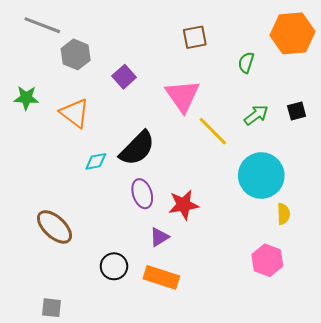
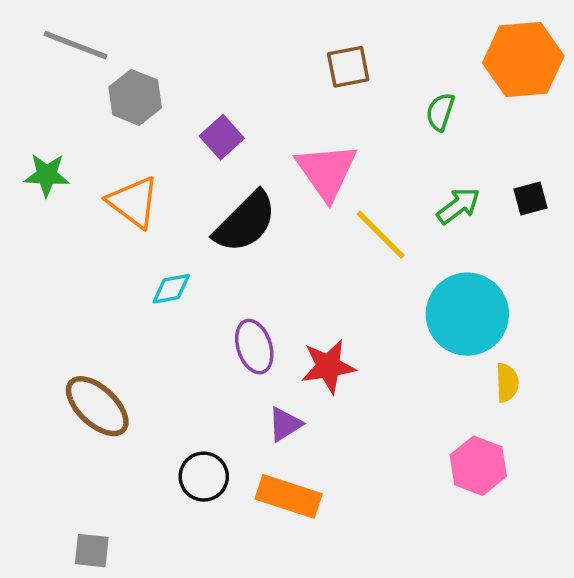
black semicircle: (137, 148) -> (245, 222), moved

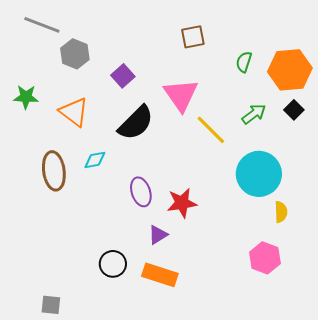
orange hexagon: (523, 60) -> (290, 70), moved
black square: (531, 199) -> (294, 110), turned -30
brown ellipse: (97, 406) -> (54, 171), moved, turned 39

